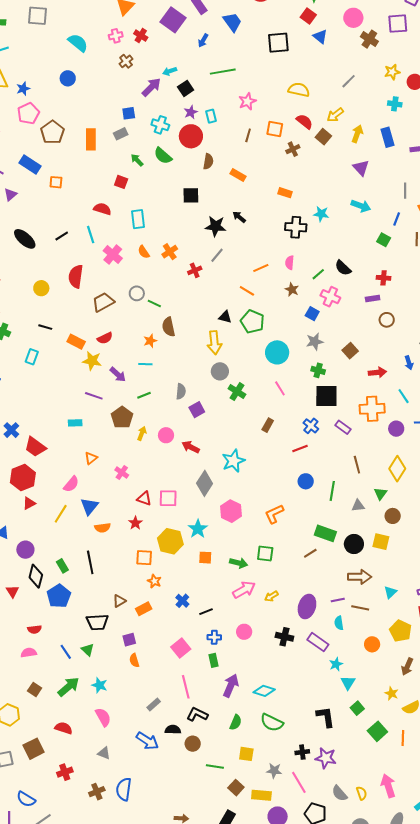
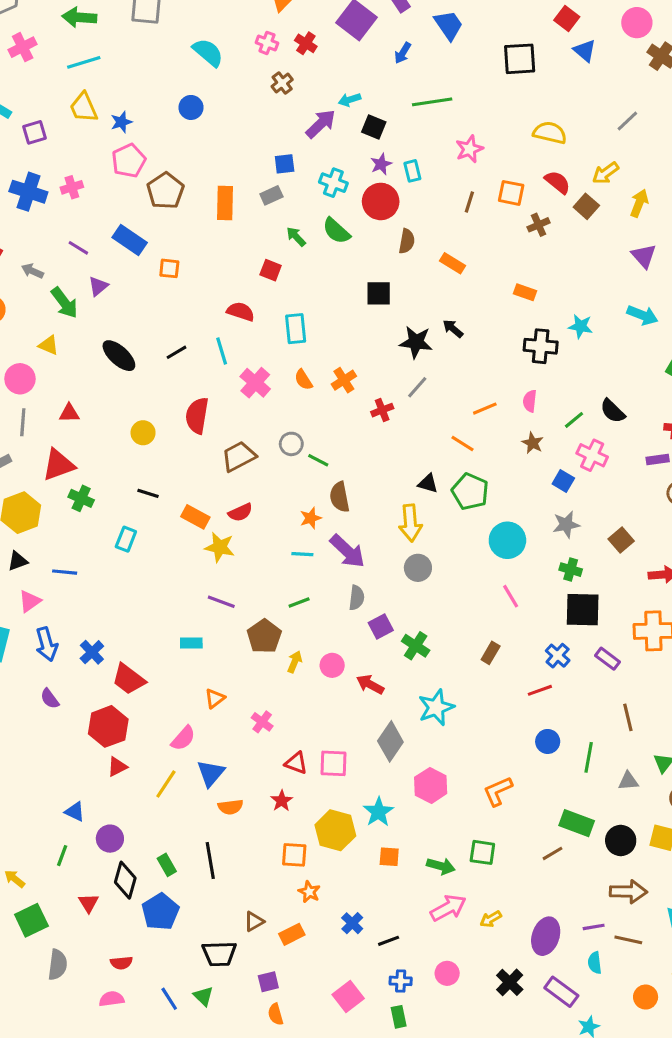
pink cross: (116, 36) -> (267, 43), turned 32
black square: (186, 88) -> (374, 127), turned -35
purple arrow: (118, 375) -> (347, 551), moved, size x1.4
green cross: (237, 392) -> (416, 646), moved
black cross: (284, 637) -> (510, 982), turned 30

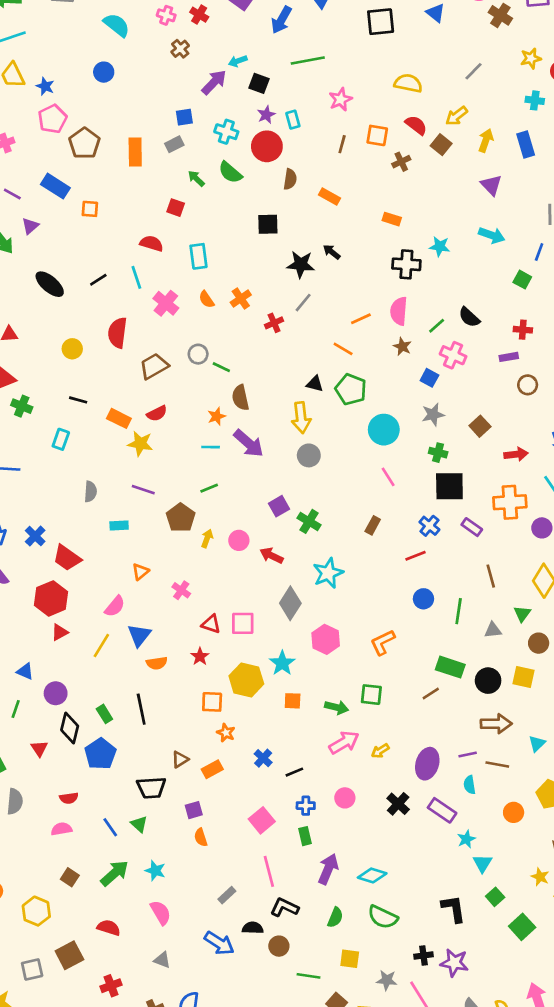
blue arrow: (403, 53) -> (281, 20), size x1.5
blue star: (121, 122) -> (45, 86), turned -30
pink semicircle: (530, 401) -> (399, 311), size x1.5
gray semicircle: (357, 598) -> (90, 492), moved

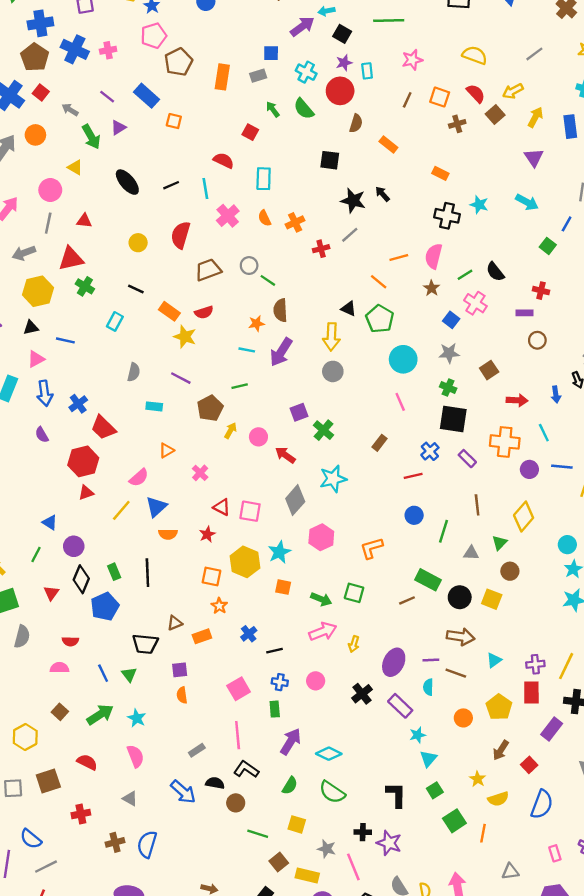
purple arrow: (249, 443) -> (281, 352), turned 72
yellow arrow: (380, 751) -> (354, 644), turned -49

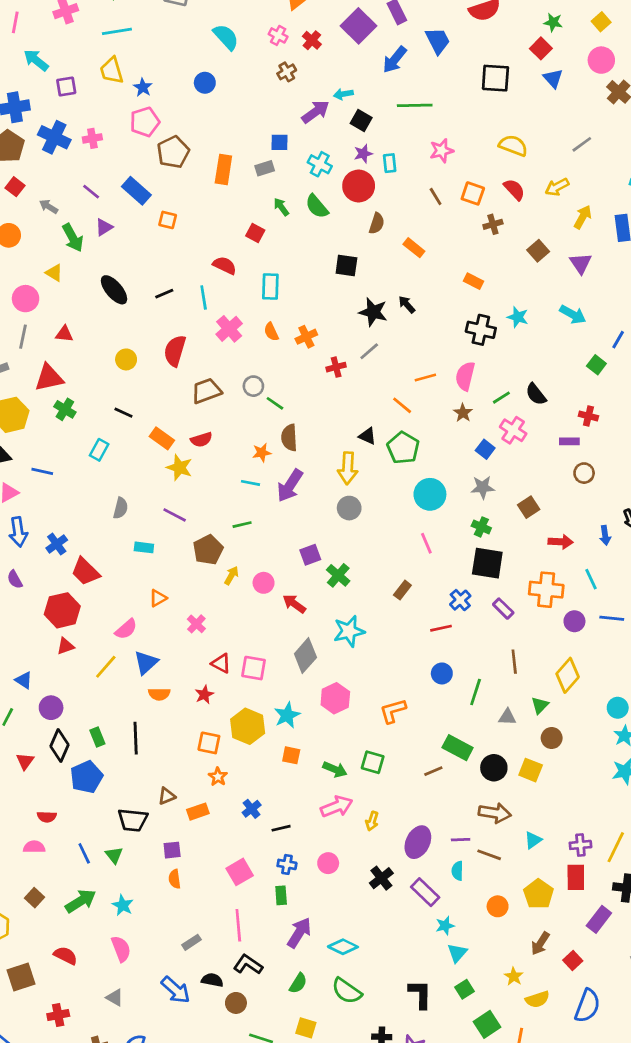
brown line: (407, 100) -> (436, 197), turned -56
brown square: (495, 114) -> (538, 251), moved

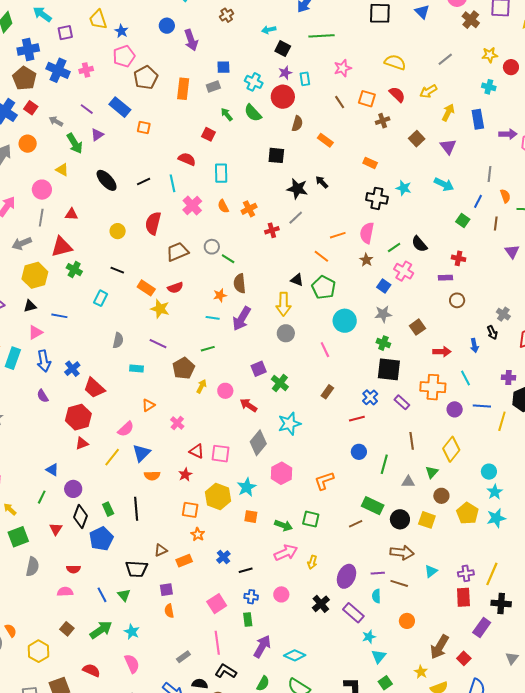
purple arrow: (315, 112) -> (191, 40), moved, turned 110
pink line: (426, 543) -> (325, 350), moved
yellow pentagon: (539, 894) -> (467, 513), moved
brown arrow: (540, 944) -> (439, 647), size x1.4

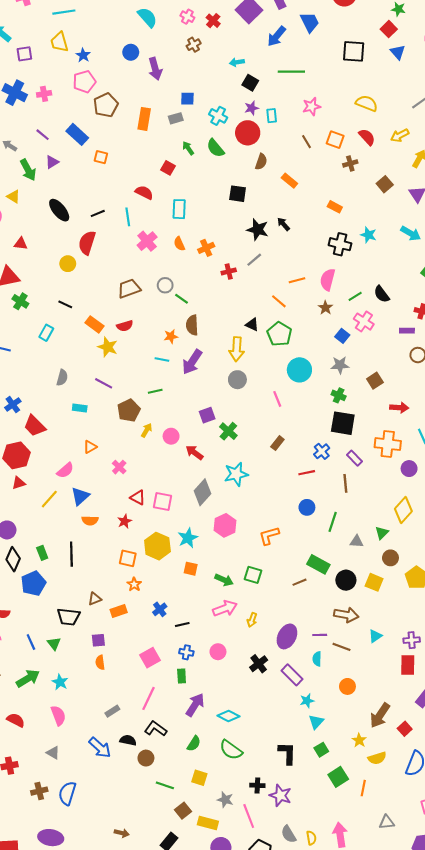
red semicircle: (153, 223) -> (87, 243), moved
brown line: (412, 441) -> (345, 483), moved
pink line: (217, 643) -> (149, 698), turned 30

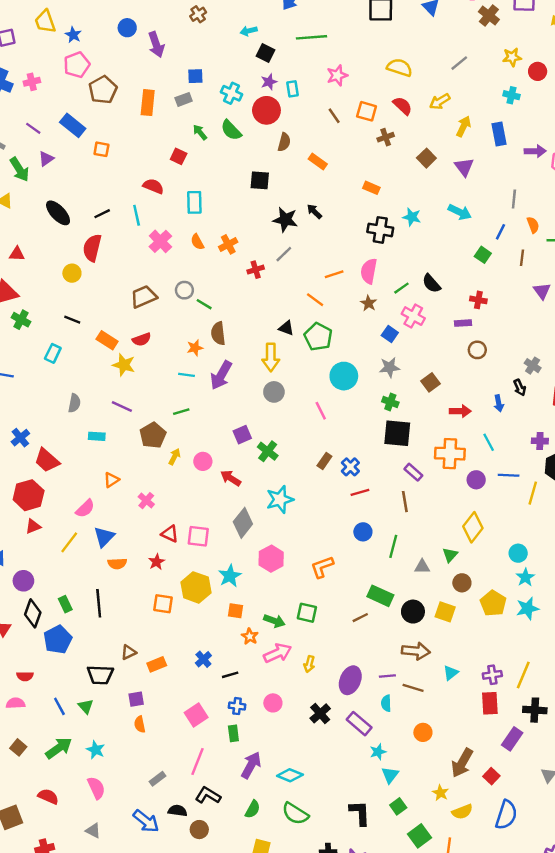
blue cross: (322, 451) -> (350, 467), moved
orange star: (134, 584) -> (250, 636), moved

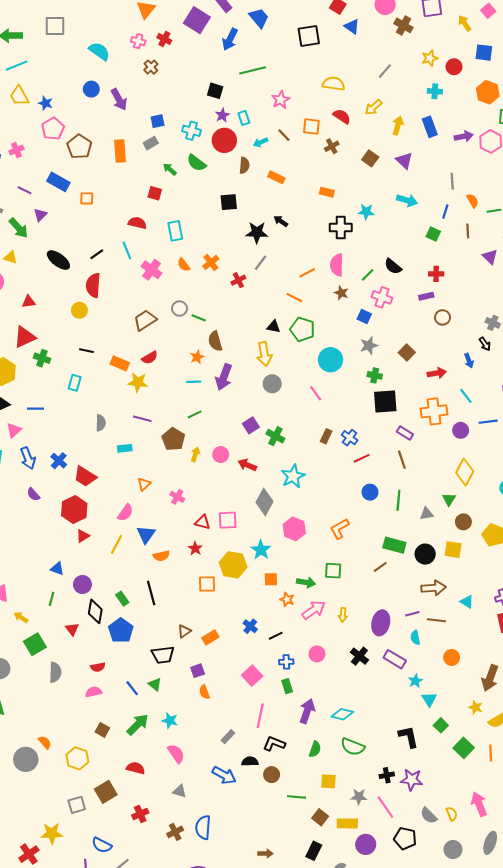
cyan arrow: (249, 31) -> (260, 142), moved
cyan triangle: (451, 673) -> (467, 602), turned -40

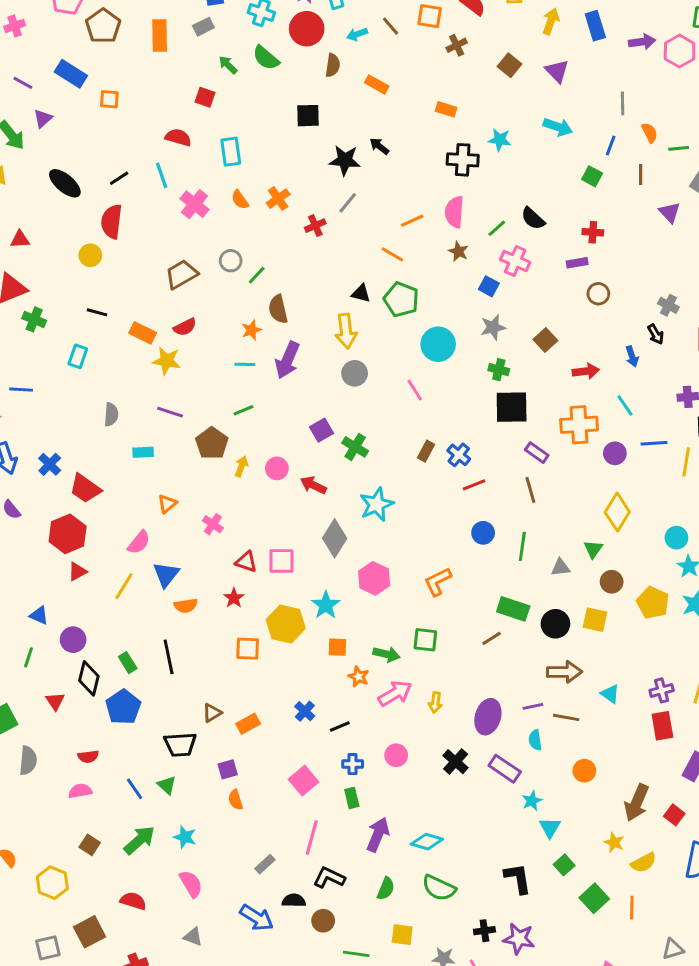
green line: (199, 318) -> (257, 275), turned -72

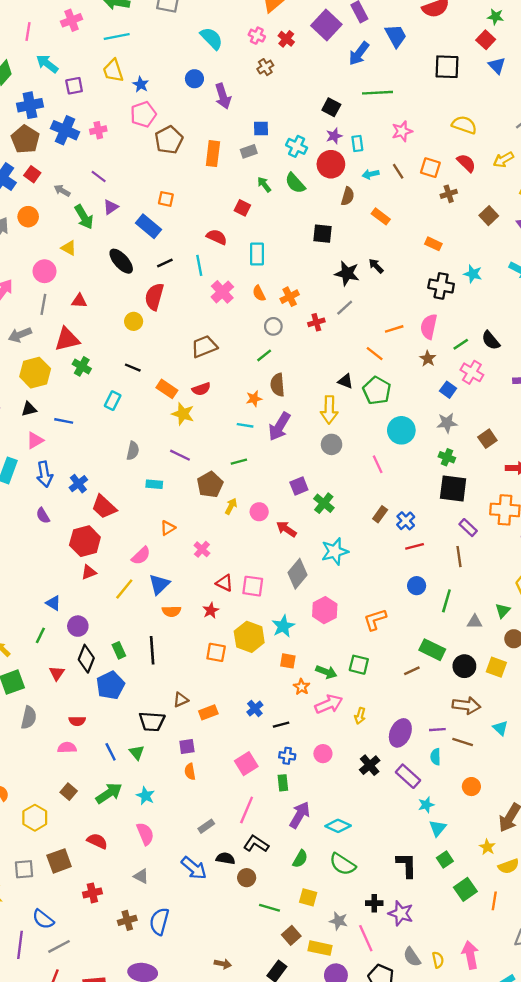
blue rectangle: (71, 74) -> (149, 226), moved
gray circle: (231, 261) -> (273, 326), moved

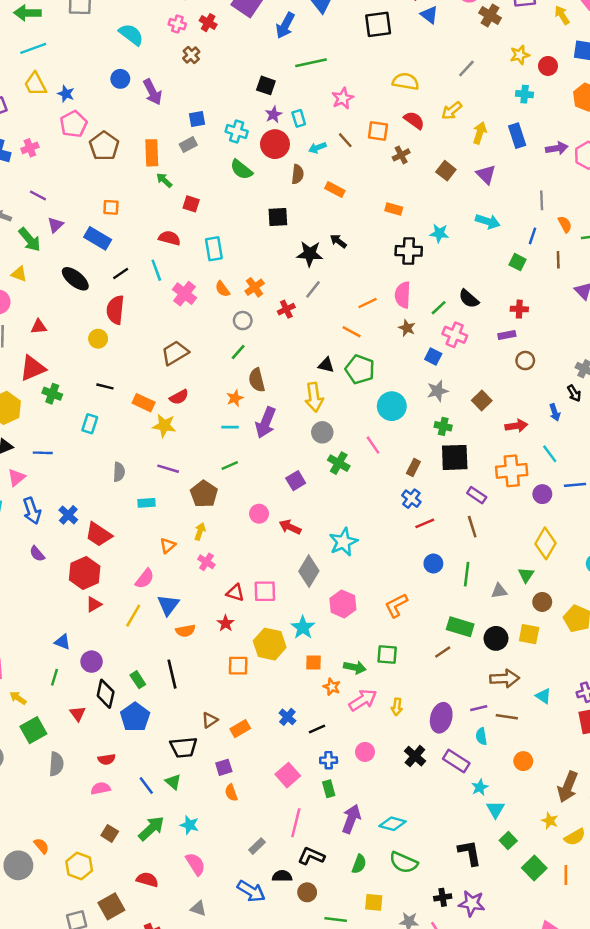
green arrow: (264, 184) -> (164, 180), moved
green cross: (324, 503) -> (339, 463), moved
yellow arrow: (231, 506) -> (200, 531), moved
brown rectangle: (380, 514) -> (413, 467), moved

